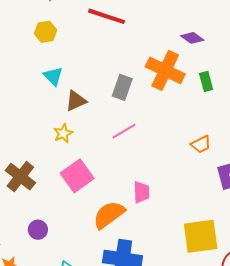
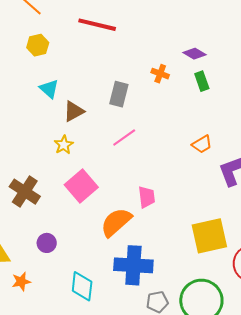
purple diamond: (192, 38) -> (194, 54), moved
orange cross: (165, 70) -> (160, 74), size x0.5

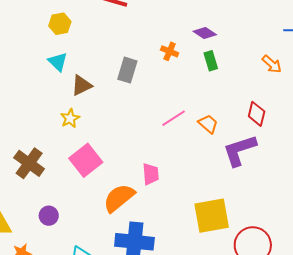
yellow hexagon: (38, 45) -> (60, 24), moved
pink line: (124, 138) -> (174, 118), moved
orange trapezoid: (202, 144) -> (208, 124), turned -110

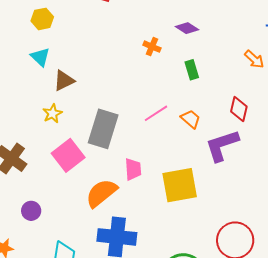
green rectangle: (211, 61) -> (192, 70), moved
gray rectangle: (127, 70) -> (103, 129), moved, size x1.5
yellow square: (212, 216) -> (180, 185), moved

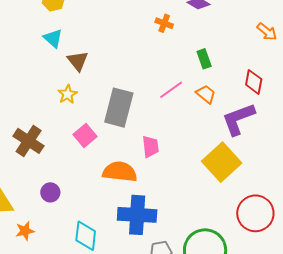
green rectangle: (192, 70) -> (204, 59), moved
brown triangle: (64, 81) -> (78, 61), turned -40
pink square: (68, 155) -> (85, 135), size x0.7
yellow square: (180, 185) -> (222, 162), moved, turned -30
orange semicircle: (101, 193) -> (120, 172), turned 48

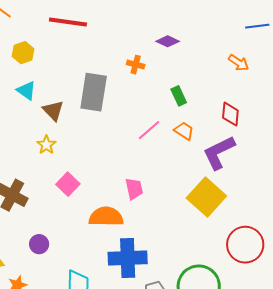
gray rectangle: (119, 108) -> (94, 92), moved

